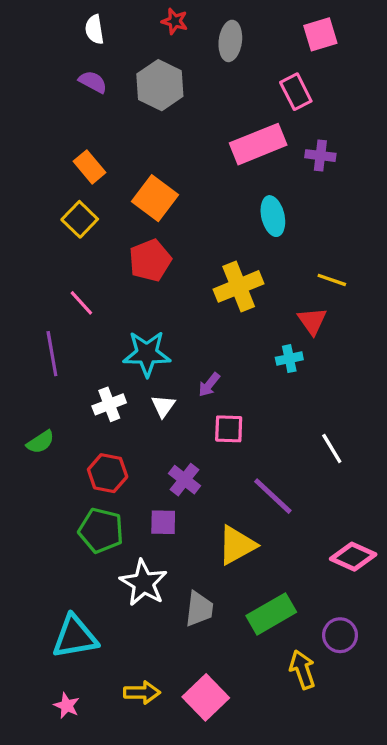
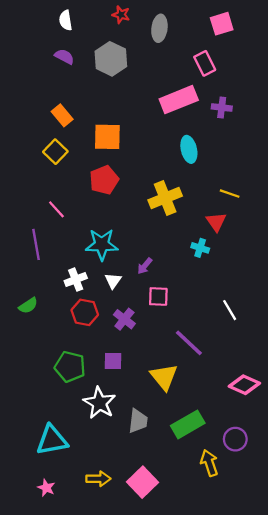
orange square: (155, 198) -> (107, 137), turned -36
cyan cross: (289, 359) -> (200, 248), turned 30
red hexagon: (108, 473) -> (85, 312), moved
purple cross: (184, 480) -> (124, 319), moved
yellow triangle: (237, 545) -> (164, 377), turned -40

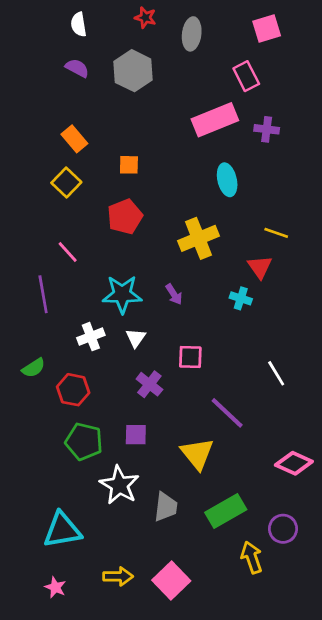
orange square: (107, 137) -> (129, 165), size x0.6
purple arrow: (145, 266) -> (174, 294), moved, turned -72
red hexagon: (85, 312) -> (73, 390), moved

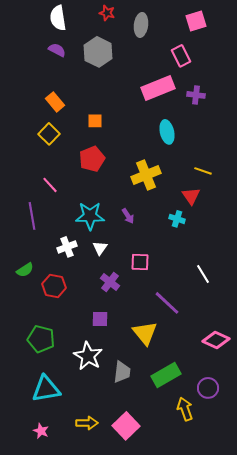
white semicircle: (79, 24) -> (58, 18), size x1.4
green pentagon: (84, 441) -> (41, 339), moved

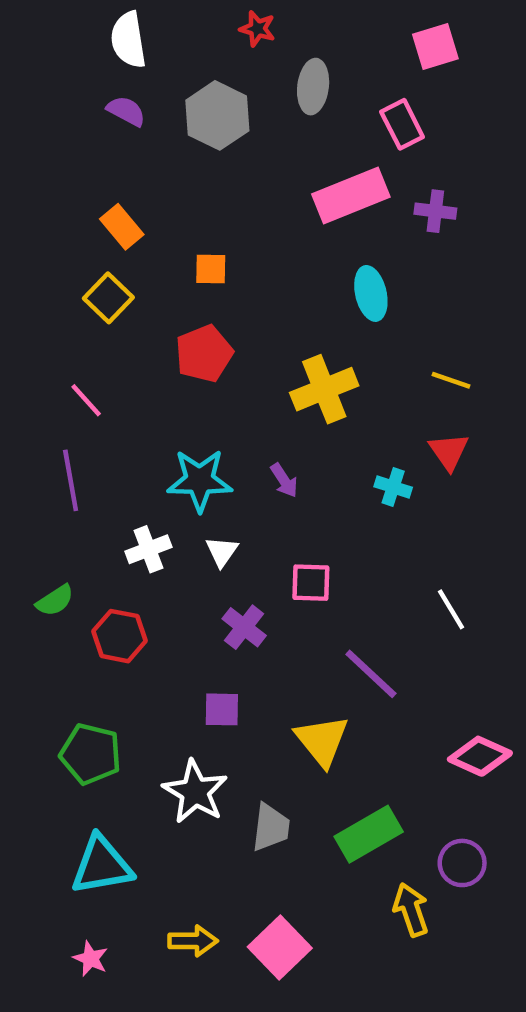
red star: (107, 13) -> (257, 29), moved
gray ellipse: (141, 25) -> (313, 87), moved
pink line: (50, 185) -> (86, 400), moved
red triangle: (191, 196) -> (449, 451), moved

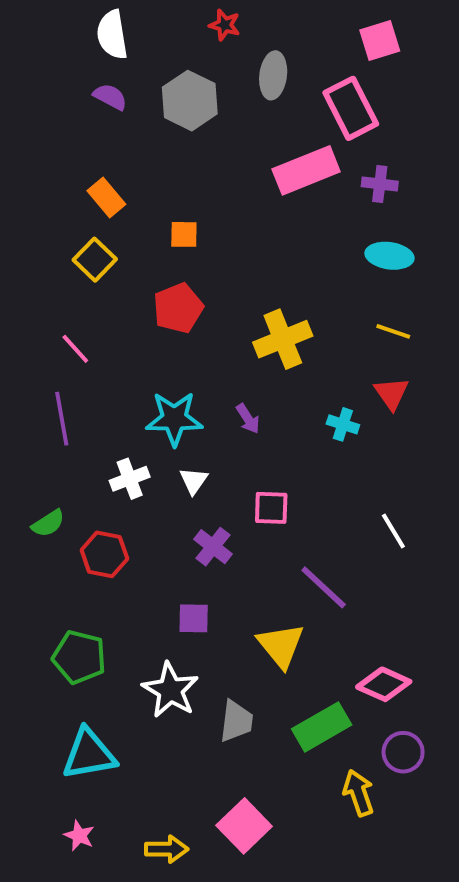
pink rectangle: (402, 124) -> (351, 108), size x1.4
cyan ellipse: (371, 293) -> (389, 256), moved, turned -69
pink diamond: (480, 756) -> (384, 684), moved
yellow arrow: (193, 941) -> (166, 849), moved

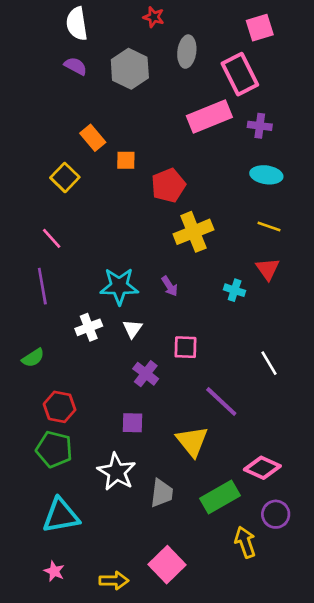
orange rectangle: (106, 198) -> (93, 138), moved
red pentagon: (178, 308) -> (168, 185), moved
red hexagon: (104, 554) -> (60, 407), moved

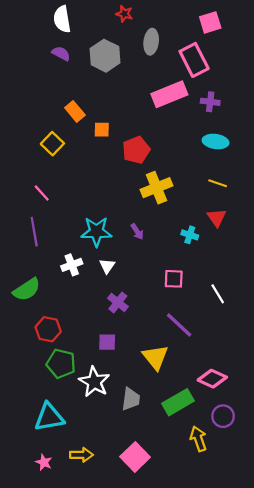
pink square: (186, 347) -> (174, 279), moved
green semicircle: (33, 358) -> (27, 290), size x1.5
green pentagon: (54, 449) -> (61, 364), moved
yellow arrow: (114, 581) -> (81, 455), moved

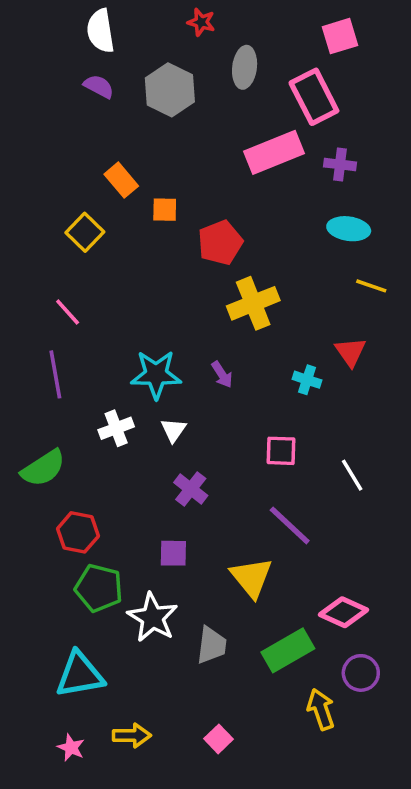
yellow line: (218, 183) -> (371, 286), moved
pink square: (135, 457) -> (219, 739), size x0.6

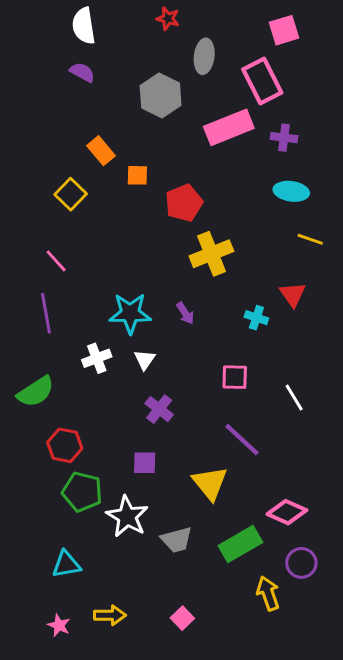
gray hexagon: (170, 90) -> (161, 95), moved
gray trapezoid: (212, 645) -> (177, 540), turned 68
cyan triangle: (80, 675) -> (66, 564), size x0.7

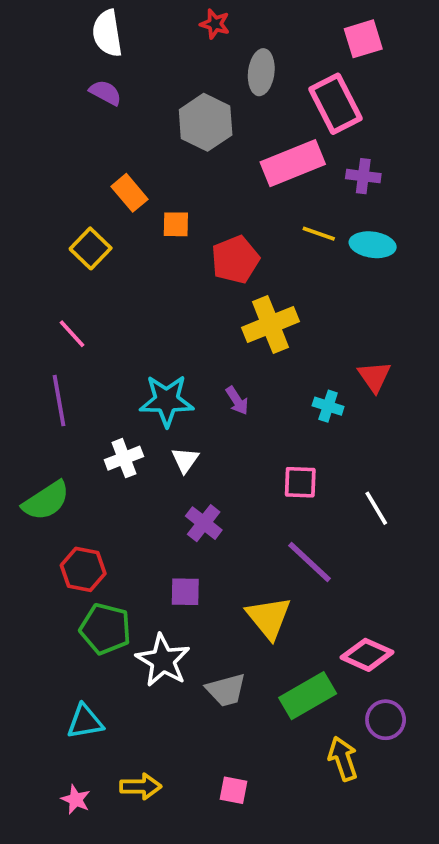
yellow line: (310, 239) -> (319, 234), moved
pink square: (182, 618) -> (233, 790), turned -35

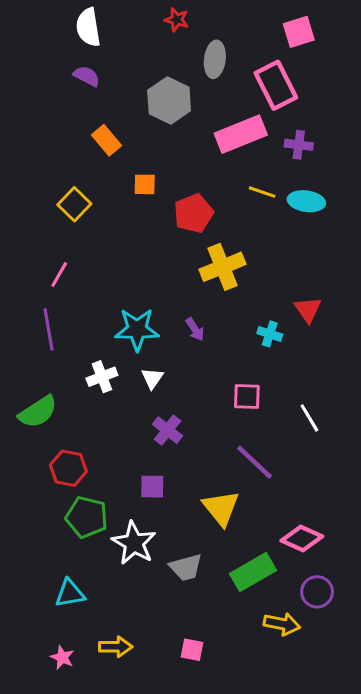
orange rectangle: (130, 193) -> (106, 140), moved
pink line: (72, 334) -> (59, 274), turned 72
yellow arrow: (343, 759) -> (282, 624), turned 120

